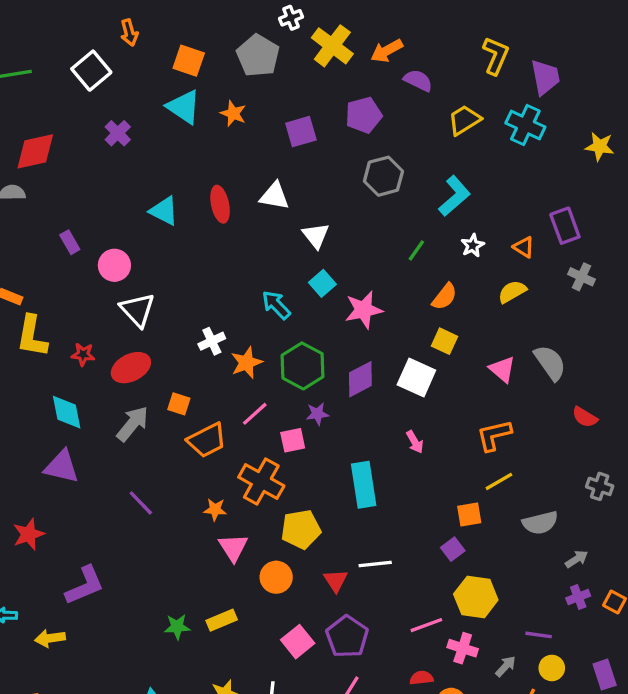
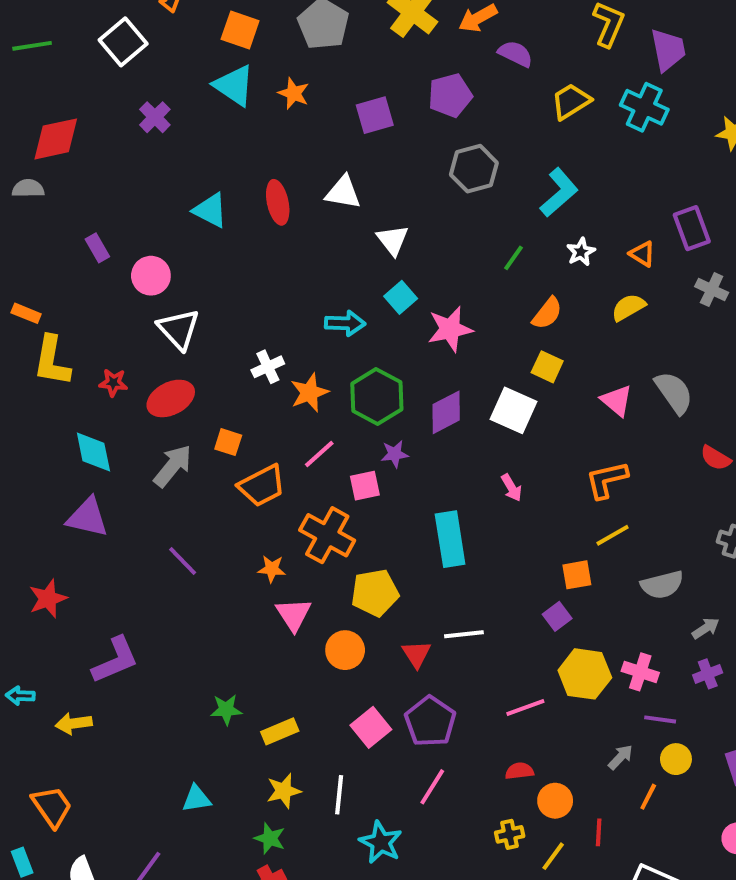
cyan arrow: (276, 305) -> (345, 323), turned 136
yellow rectangle: (222, 620) -> (280, 731), moved
pink cross: (463, 648) -> (640, 672), moved

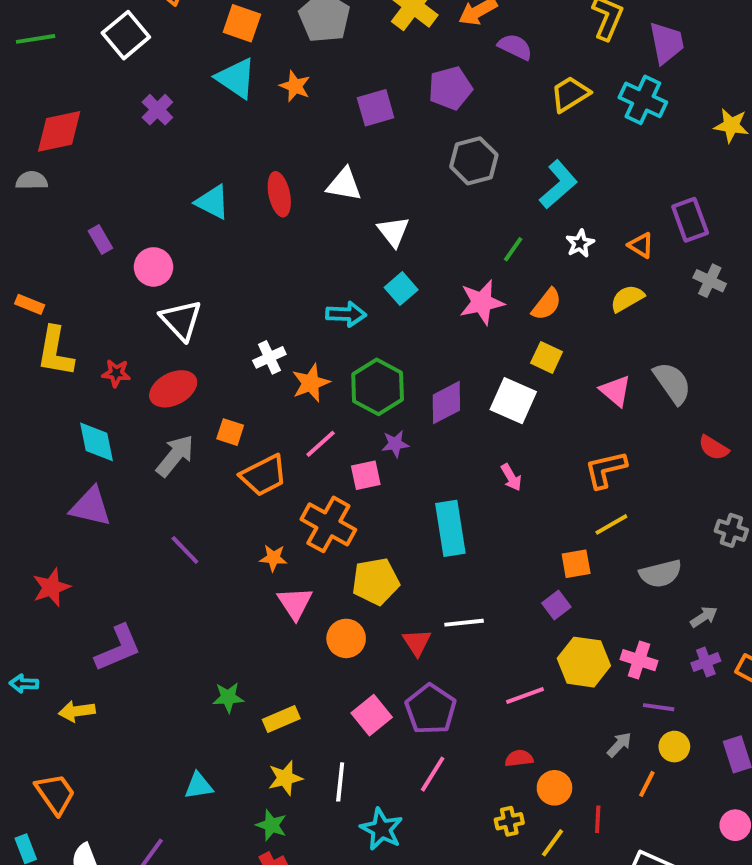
pink star: (450, 329) -> (482, 302), moved

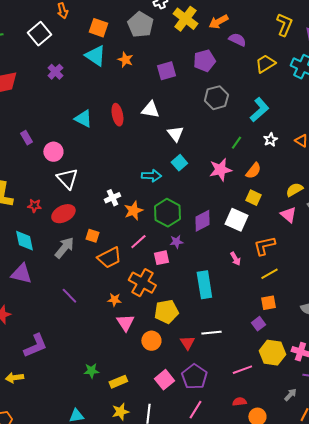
yellow semicircle: (627, 298) -> (294, 190), moved
orange L-shape: (606, 469) -> (264, 246), moved
yellow line: (611, 524) -> (269, 274), moved

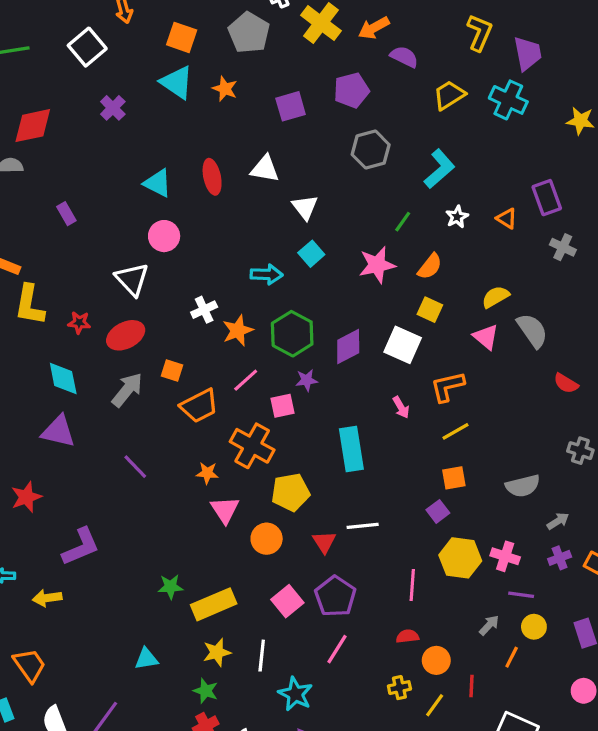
pink circle: (53, 152) -> (164, 236), moved
pink line: (242, 370) -> (412, 585), turned -66
yellow rectangle: (118, 382) -> (214, 604), size x1.5

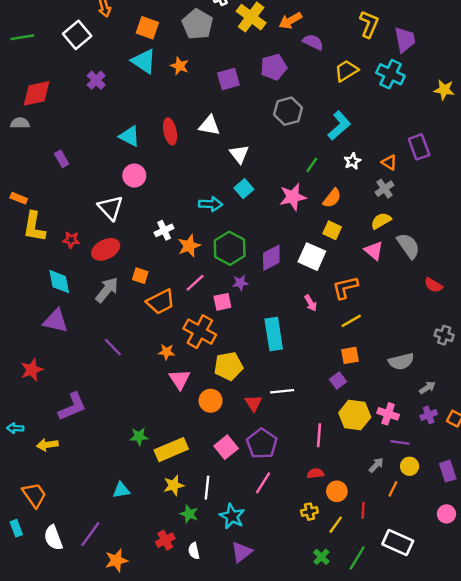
gray cross: (563, 247) -> (385, 189), moved, turned 30
green star: (206, 691) -> (189, 514), moved

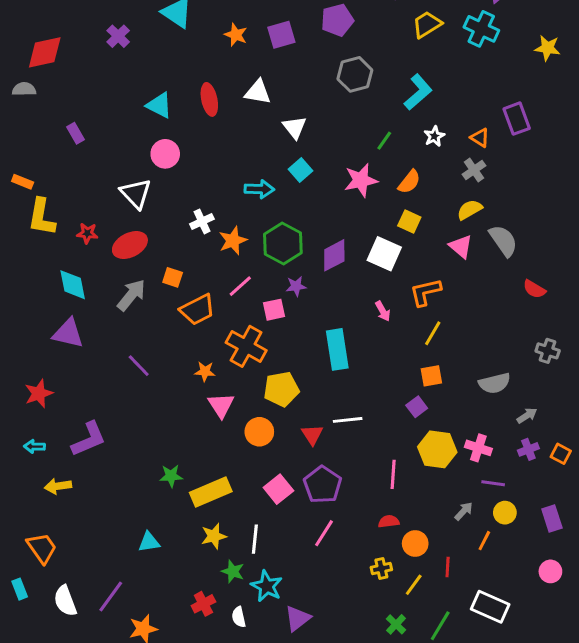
orange star: (180, 66) -> (236, 35), moved
yellow line: (351, 321) -> (433, 333), turned -30
cyan arrow: (15, 428) -> (34, 446), moved
cyan star: (232, 516) -> (267, 586), moved

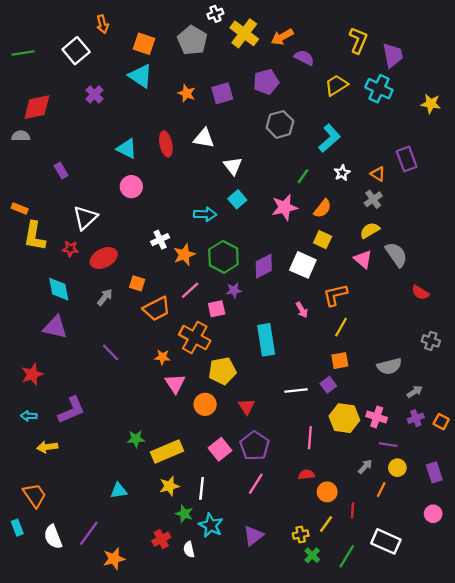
white triangle: (136, 194) -> (85, 218), moved, turned 30
gray arrow: (131, 295) -> (105, 297), size x0.7
white line: (348, 420) -> (296, 390), moved
yellow cross: (381, 568) -> (301, 534), moved
purple triangle: (298, 618) -> (253, 536), moved

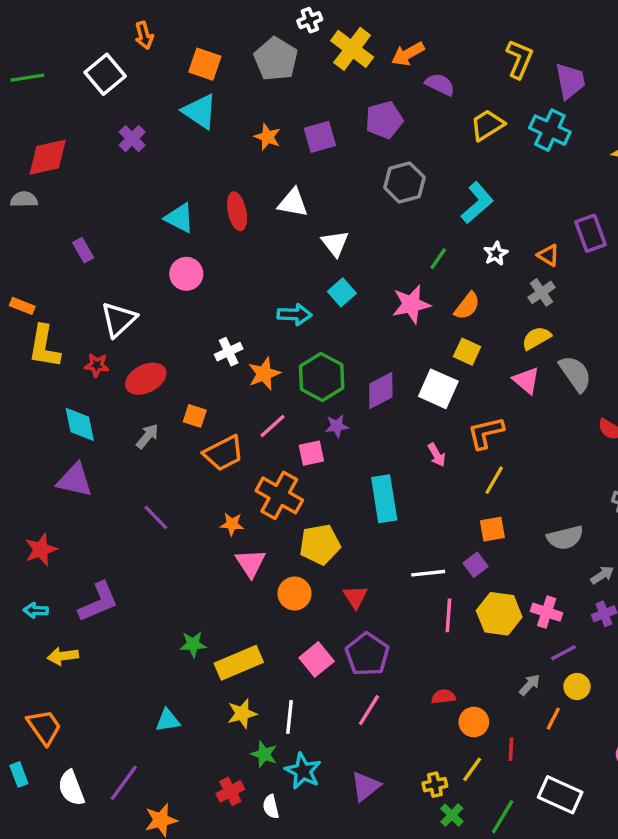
pink line: (310, 438) -> (448, 615), moved
purple line: (388, 445) -> (563, 653), turned -36

